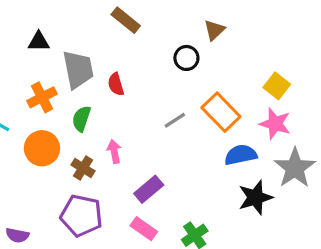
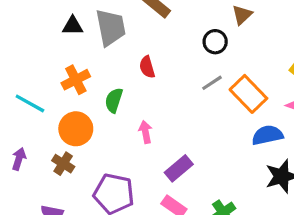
gray trapezoid: (78, 69) -> (111, 27), moved
gray line: (175, 120) -> (212, 83), moved
brown cross: (83, 168) -> (63, 164), moved

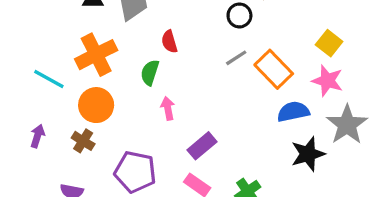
orange cross: (76, 80) -> (96, 55), size x1.4
green semicircle: (114, 100) -> (150, 73), moved

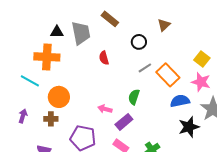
black circle: (239, 15) -> (139, 42), moved
orange cross: (96, 55) -> (47, 57), moved, turned 30
green semicircle: (150, 73) -> (134, 97), moved
pink arrow: (168, 108) -> (105, 109), moved, turned -64
brown cross: (83, 141) -> (51, 119), turned -32

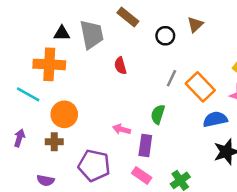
black circle: (139, 42) -> (165, 36), moved
gray line: (145, 68) -> (172, 78), turned -32
purple rectangle: (124, 122) -> (145, 146), turned -42

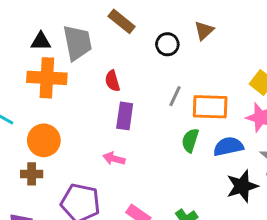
orange cross: (49, 64) -> (47, 78), moved
orange rectangle: (200, 87) -> (210, 107), turned -44
green semicircle: (158, 114) -> (190, 140), moved
purple rectangle: (145, 146) -> (125, 116), moved

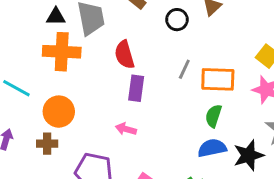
red semicircle: (112, 81) -> (124, 55), size x1.4
green semicircle: (190, 140) -> (213, 116), moved
blue semicircle: (228, 146) -> (212, 148), moved

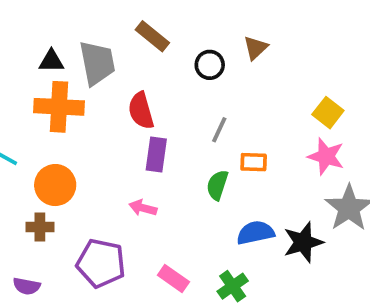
orange rectangle: (218, 79) -> (254, 162), moved, size x0.6
green semicircle: (213, 116) -> (217, 185), moved

